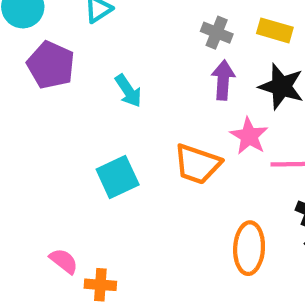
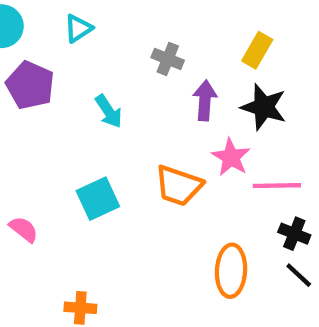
yellow rectangle: (275, 30) -> (257, 50), turned -76
gray cross: (217, 33) -> (168, 59), moved
pink semicircle: (64, 261) -> (24, 229), moved

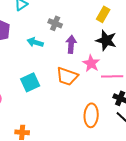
gray cross: (168, 59) -> (55, 23), moved
purple arrow: (205, 100) -> (71, 44), moved
cyan arrow: (109, 111) -> (35, 42), turned 140

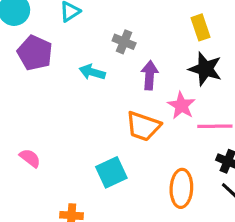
yellow rectangle: (103, 14) -> (201, 27), turned -49
cyan square: (30, 82) -> (111, 172), moved

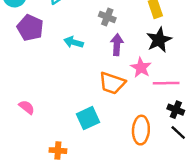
gray cross: (124, 42) -> (107, 17), moved
black star: (205, 69) -> (159, 40), turned 30

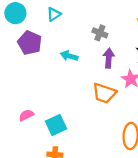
pink semicircle: (27, 107) -> (26, 115), turned -64
cyan square: (88, 118) -> (56, 125), moved

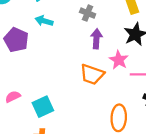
purple pentagon: (30, 43) -> (16, 40), moved
cyan arrow: (69, 56) -> (44, 21), moved

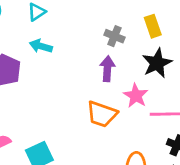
gray cross: (88, 13) -> (114, 36), moved

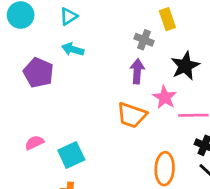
yellow rectangle: (153, 26) -> (167, 19), moved

